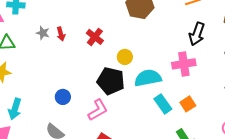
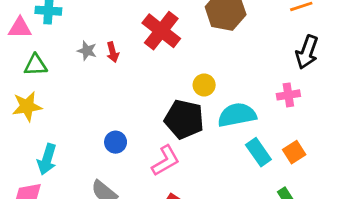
red cross: (95, 37) -> (161, 31), moved, size x1.5
pink cross: (184, 64) -> (288, 95), size x0.7

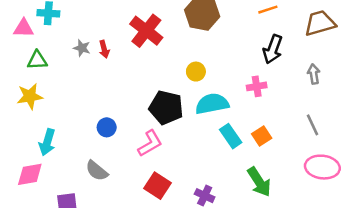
yellow circle: (204, 85) -> (196, 72), moved

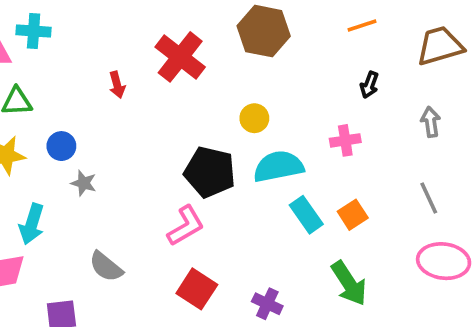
gray star: (82, 48) -> (84, 183), moved
black arrow: (273, 49) -> (369, 85), size x0.6
blue circle: (107, 127) -> (61, 146), moved

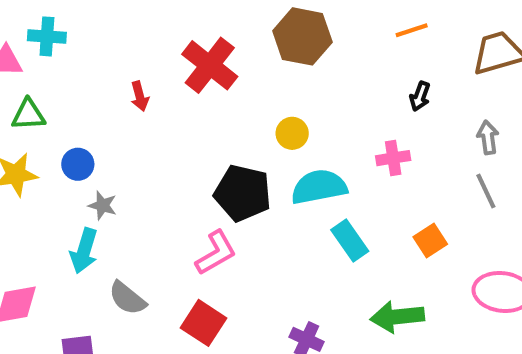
gray line: (429, 198) -> (486, 191), moved
orange square: (353, 215) -> (430, 240), moved
cyan arrow: (32, 224) -> (84, 251), moved
green arrow: (349, 283) -> (397, 317), turned 117
red square: (197, 289) -> (204, 323), moved

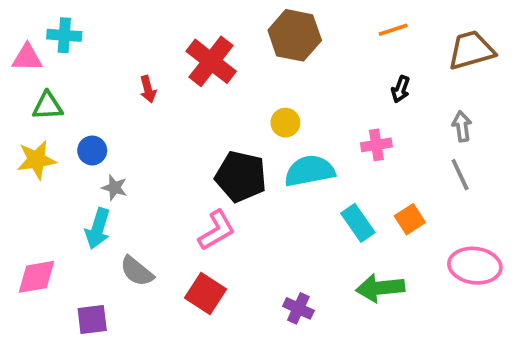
cyan rectangle: (350, 240) -> (358, 223), moved

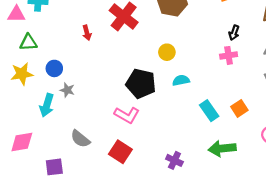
pink cross: (376, 145) -> (229, 55), moved
cyan semicircle: (310, 171) -> (181, 80), size x0.6
cyan arrow: (98, 228) -> (47, 105), moved
pink L-shape: (217, 230) -> (127, 115), turned 60

